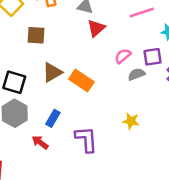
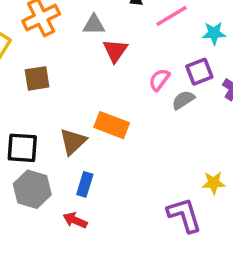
brown triangle: (52, 72) -> (73, 142), moved
yellow star: (131, 121) -> (214, 183), moved
purple L-shape: (86, 139) -> (184, 215), moved

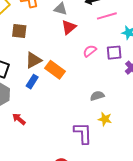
gray semicircle: (183, 100) -> (97, 96), moved
brown triangle: (73, 142) -> (33, 60), moved
blue rectangle: (85, 184) -> (32, 82), moved

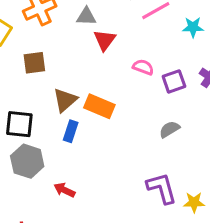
pink semicircle: (90, 51) -> (143, 67), turned 72
purple square: (114, 53) -> (174, 81), moved
yellow star: (105, 119) -> (194, 202), moved

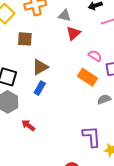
orange rectangle: (99, 106) -> (88, 77), moved

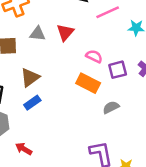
gray triangle: (65, 16) -> (38, 34), moved
blue rectangle: (40, 88) -> (32, 103), turned 32

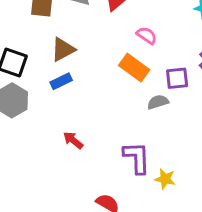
purple square: (118, 70) -> (177, 78), moved
red arrow: (24, 149) -> (73, 140), moved

